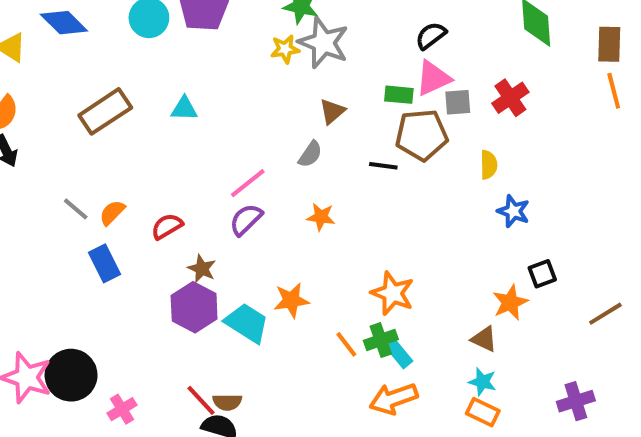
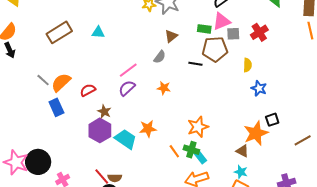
orange semicircle: (112, 213) -> (61, 82), size x1.5
orange star: (393, 293) -> (198, 127), turned 30
orange star: (510, 302) -> (256, 133), size x1.4
green cross: (381, 340) -> (191, 150), turned 35

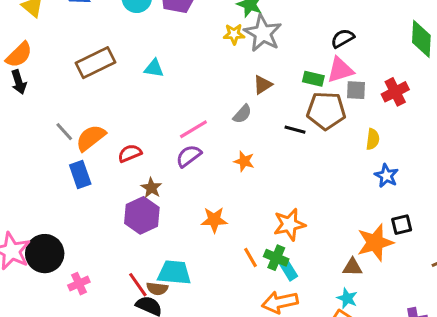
cyan trapezoid: (126, 139) -> (174, 273), moved, turned -35
brown triangle: (242, 151) -> (352, 267), turned -32

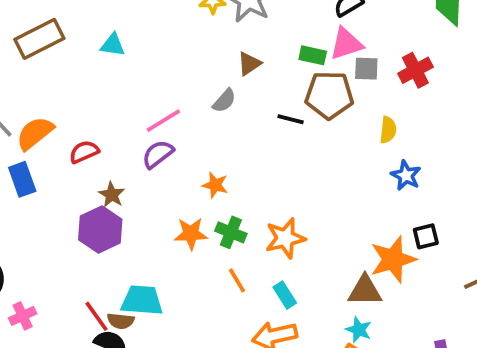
orange star: (244, 161) -> (215, 185), moved
green cross: (276, 258) -> (231, 232), moved
brown triangle: (352, 267) -> (365, 291), size x1.4

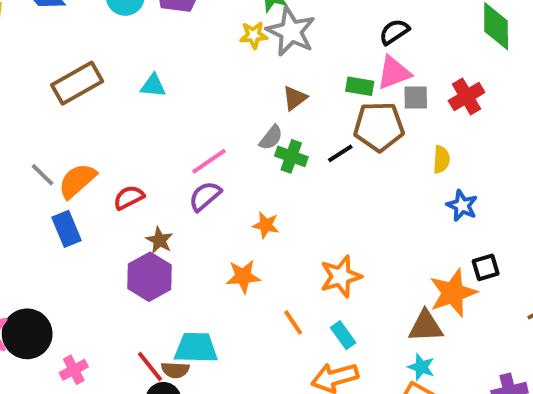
black line: (291, 119) -> (340, 153), turned -44
green cross: (231, 232) -> (291, 156), moved

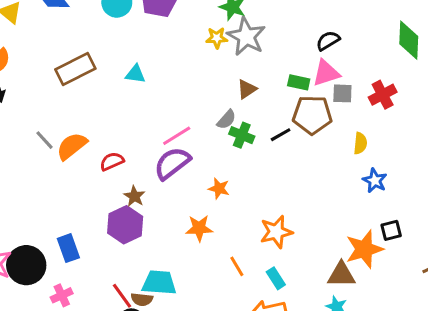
purple semicircle: (205, 196) -> (172, 163), size x1.4
blue rectangle: (67, 229) -> (68, 248), moved

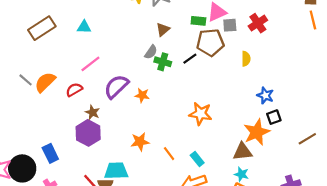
pink line: (177, 136) -> (90, 64), moved
blue star: (375, 181) -> (265, 95), moved
orange star: (219, 188) -> (142, 95), moved
orange star: (199, 228) -> (140, 142), moved
orange star: (276, 232) -> (200, 114), moved, turned 30

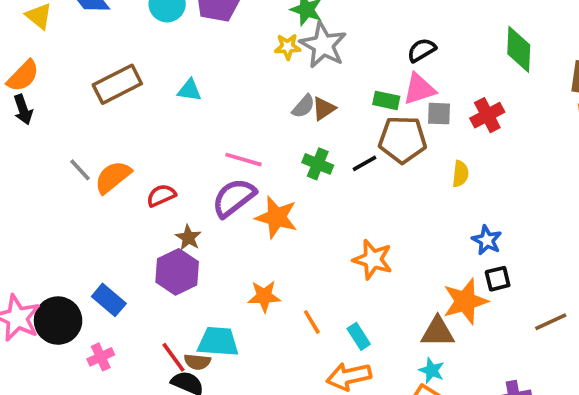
gray semicircle: (151, 52) -> (303, 106), moved
pink line: (90, 64) -> (244, 160), moved, turned 48
orange star: (142, 95) -> (276, 217), size x1.6
blue rectangle: (50, 153) -> (109, 300), turned -30

